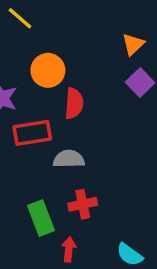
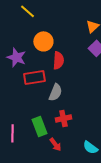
gray semicircle: (69, 159) -> (55, 92), turned 114
red arrow: (69, 249) -> (55, 144), turned 136

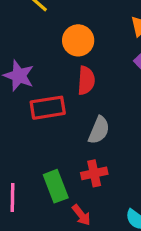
orange circle: (43, 41) -> (78, 40), moved
gray semicircle: (55, 92) -> (99, 130), moved

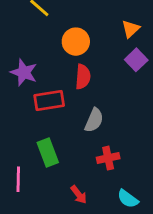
red cross: (94, 173) -> (108, 158), moved
green rectangle: (56, 186) -> (48, 152), moved

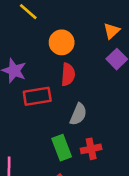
green rectangle: (48, 152) -> (62, 148), moved

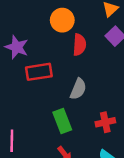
red semicircle: (68, 74) -> (79, 45), moved
red cross: (91, 149) -> (105, 122), moved

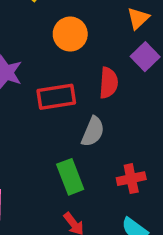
red semicircle: (79, 45) -> (109, 83), moved
red rectangle: (39, 72) -> (56, 97), moved

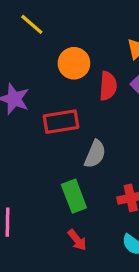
red semicircle: (109, 83) -> (108, 86), moved

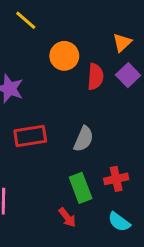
red rectangle: (61, 122) -> (30, 136), moved
green rectangle: (74, 196) -> (81, 188), moved

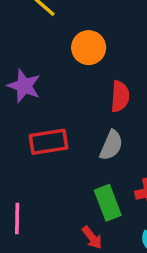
red semicircle: (95, 77) -> (120, 96), moved

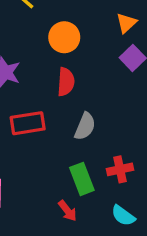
red semicircle: (120, 96) -> (66, 82), moved

